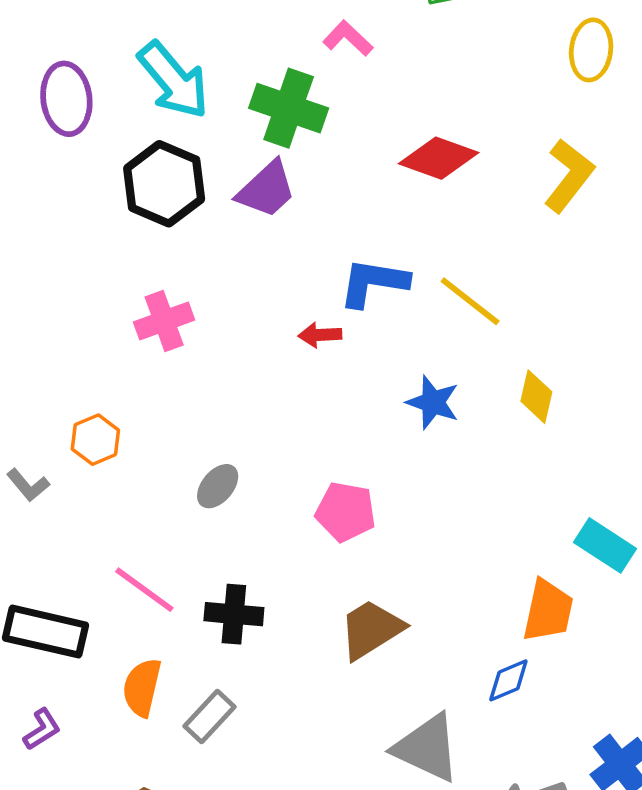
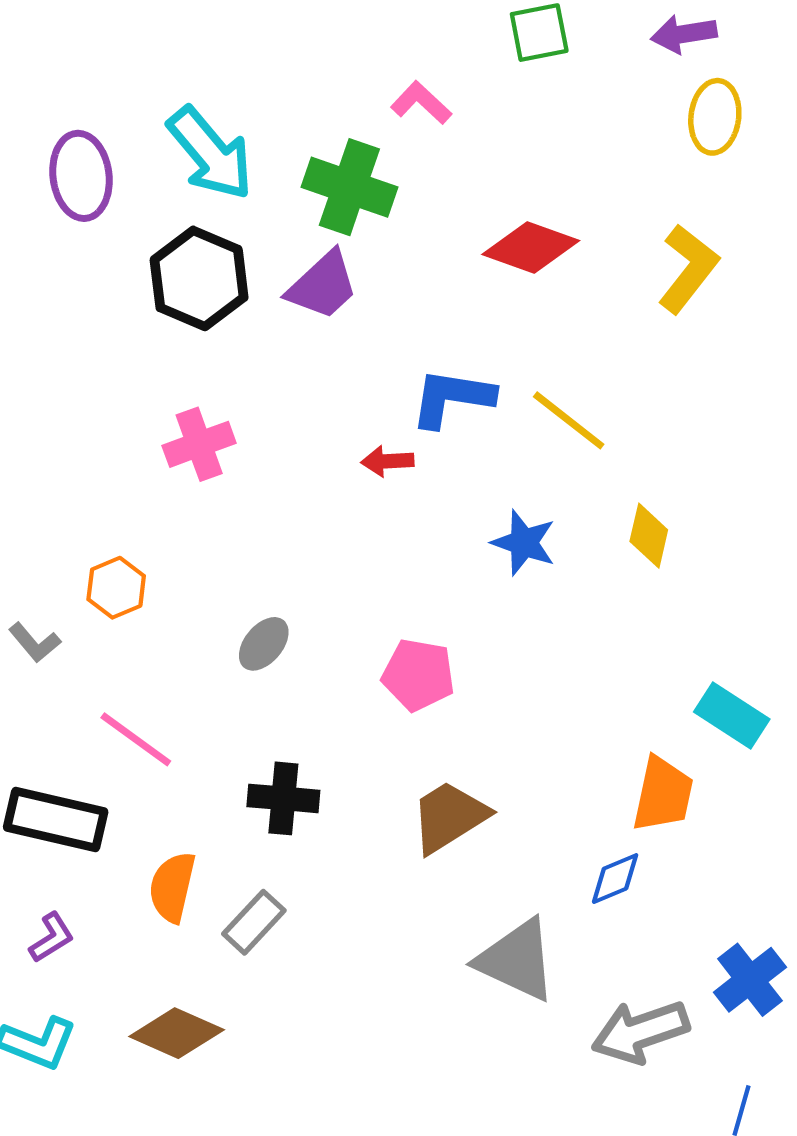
pink line: (144, 590) -> (136, 739), moved

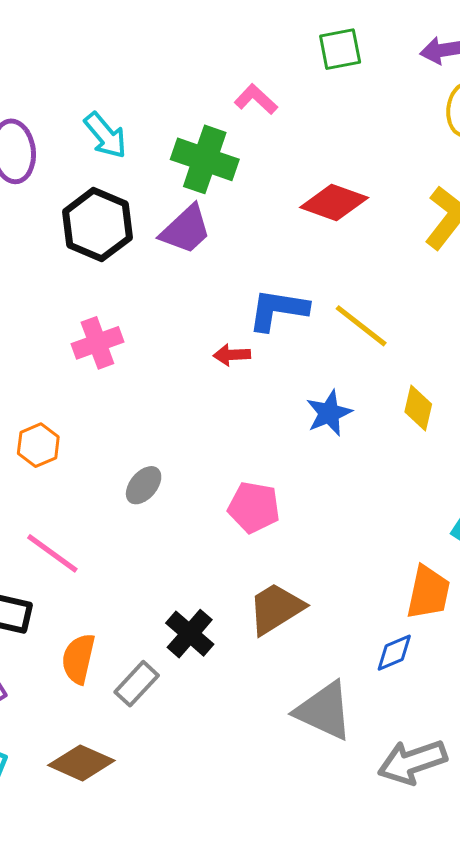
cyan arrow: (210, 153) -> (105, 135), size x0.7
blue star: (524, 543) -> (329, 413), turned 30
black cross: (283, 798) -> (190, 634), moved, turned 36

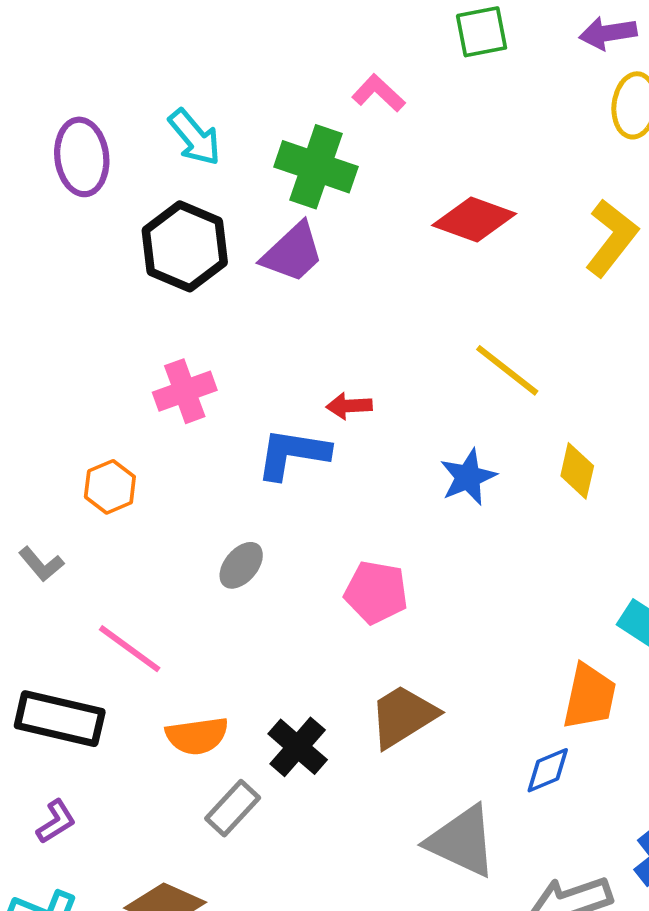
blue L-shape: (278, 310) -> (293, 454), moved
orange hexagon: (38, 445) -> (110, 487), moved
orange semicircle: (78, 659) -> (197, 736), moved, turned -111

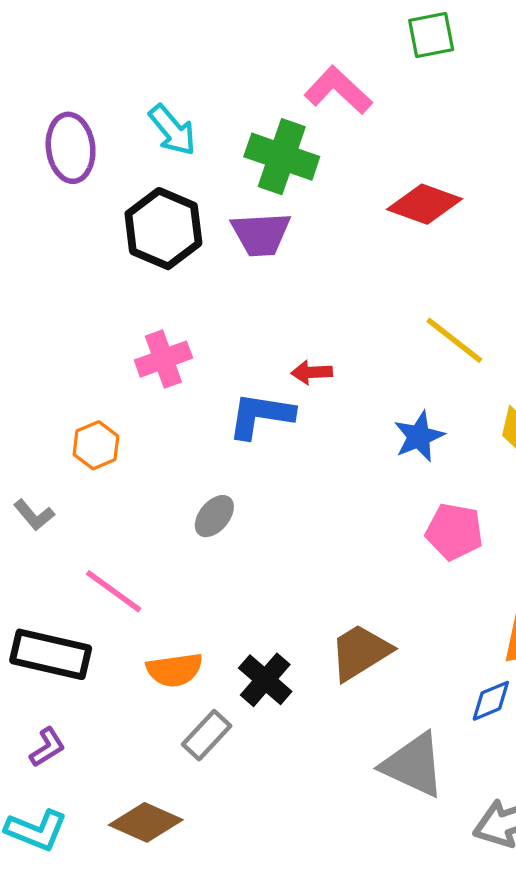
pink L-shape: (379, 93) -> (338, 90), size x1.4
purple trapezoid: (293, 253) -> (261, 234), turned 40
pink pentagon: (376, 592) -> (454, 532), moved

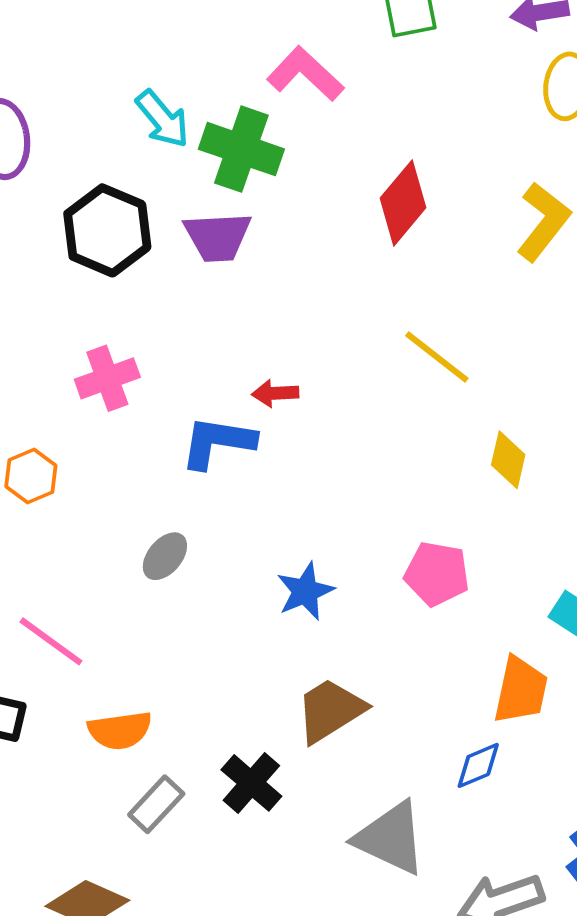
cyan arrow: (172, 130) -> (162, 119), moved
red diamond: (424, 204) -> (403, 203), turned -70
blue star: (419, 436) -> (305, 591), moved
black cross: (265, 680) -> (251, 783), moved

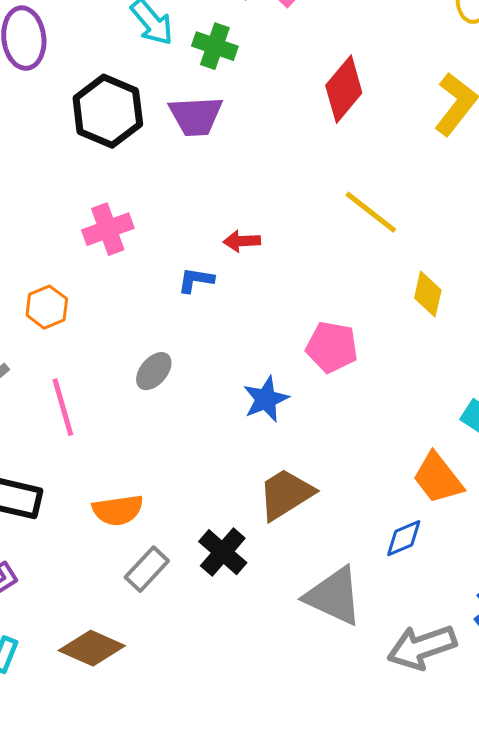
green cross: (241, 149) -> (215, 46), size x0.7
blue L-shape: (218, 442) -> (196, 280), size x0.6
pink pentagon: (437, 574) -> (332, 347), moved
pink line: (51, 641) -> (63, 407), moved, turned 38
orange trapezoid: (521, 690) -> (438, 478), turned 130

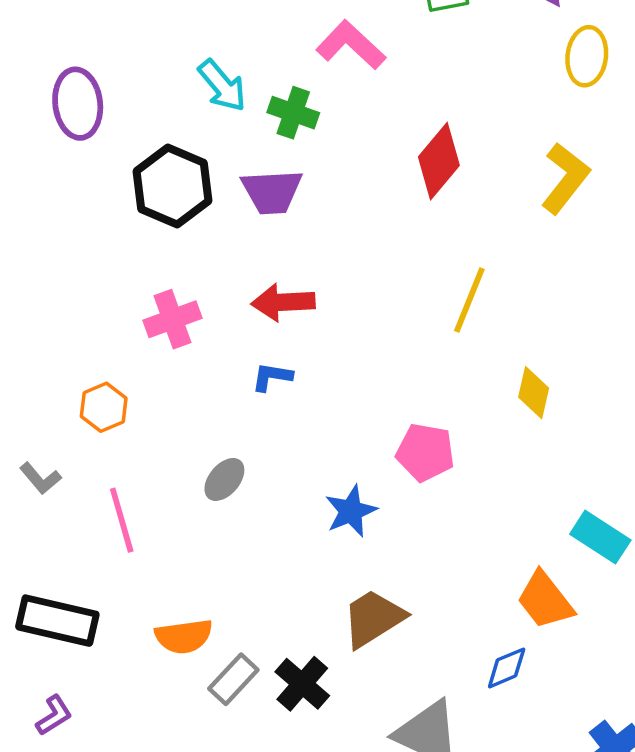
yellow line: (371, 212) -> (469, 300), turned 74
red arrow: (242, 241) -> (283, 302), moved, size x1.5
gray rectangle: (147, 569) -> (233, 679), moved

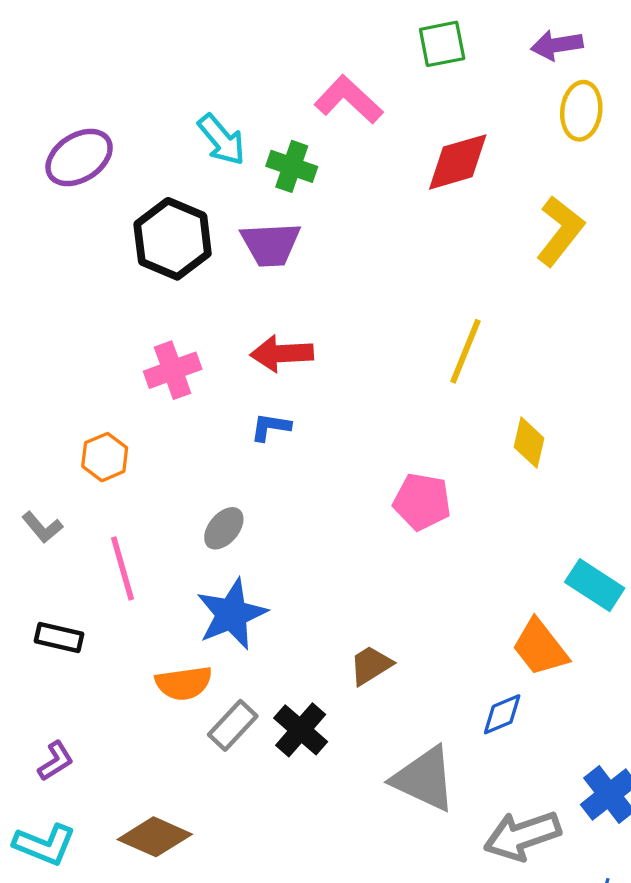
purple ellipse: (78, 104) -> (79, 157), turned 64
red diamond: (439, 161) -> (458, 162), moved, turned 34
blue star: (351, 511) -> (232, 614), moved, size x1.4
brown trapezoid: (373, 618) -> (371, 665), size x0.7
black rectangle: (57, 621) -> (59, 637), moved, size x0.6

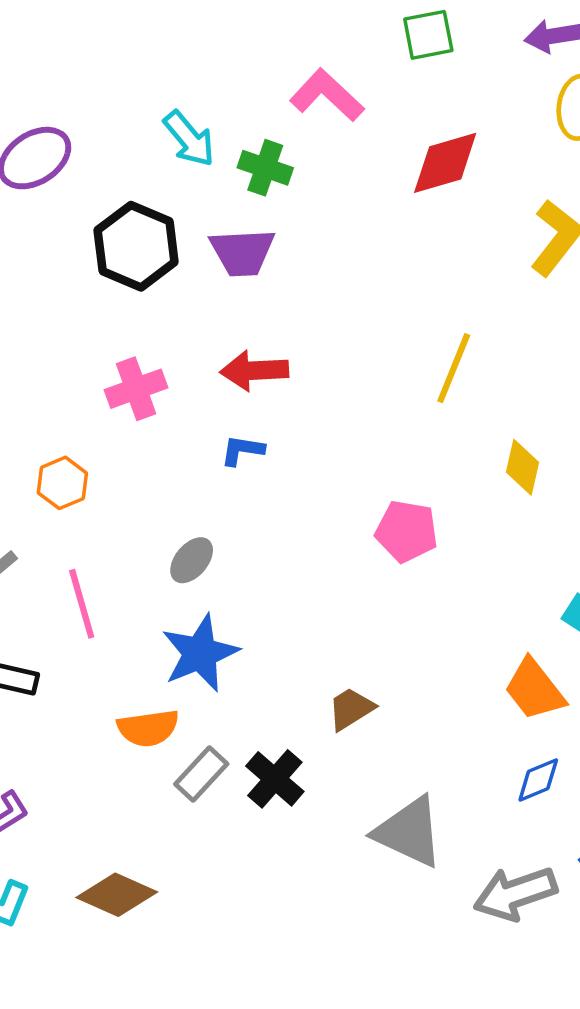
blue diamond: (502, 714) -> (538, 780), moved

